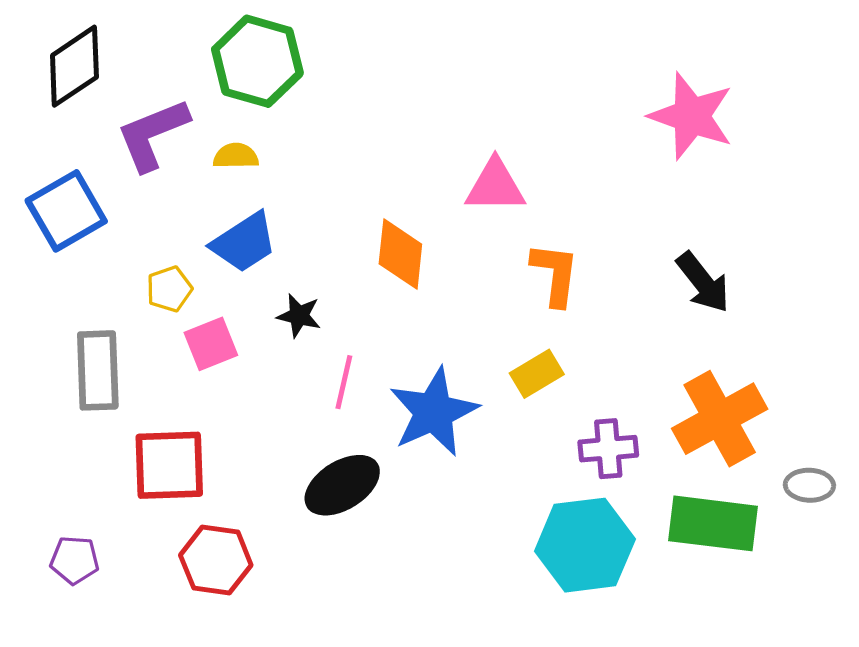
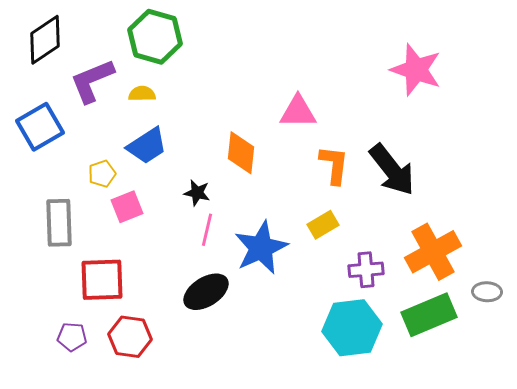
black arrow: (703, 282) -> (392, 170), moved, size x1.4
black star: (299, 316) -> (197, 193), moved
green rectangle: (713, 523) -> (429, 315), turned -30
purple pentagon: (74, 560) -> (72, 337), moved

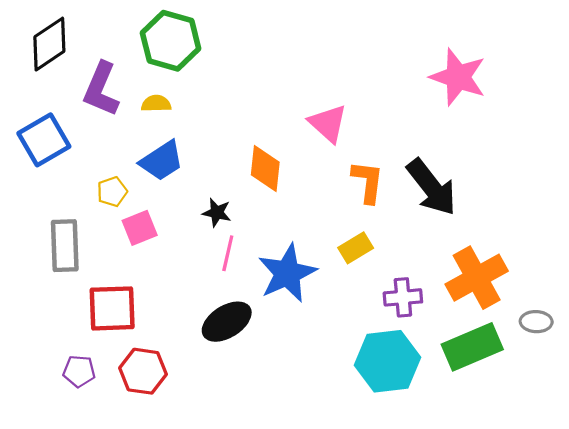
purple L-shape: (92, 81) -> (101, 89), turned -45
pink triangle: (298, 112) -> (328, 123), turned 42

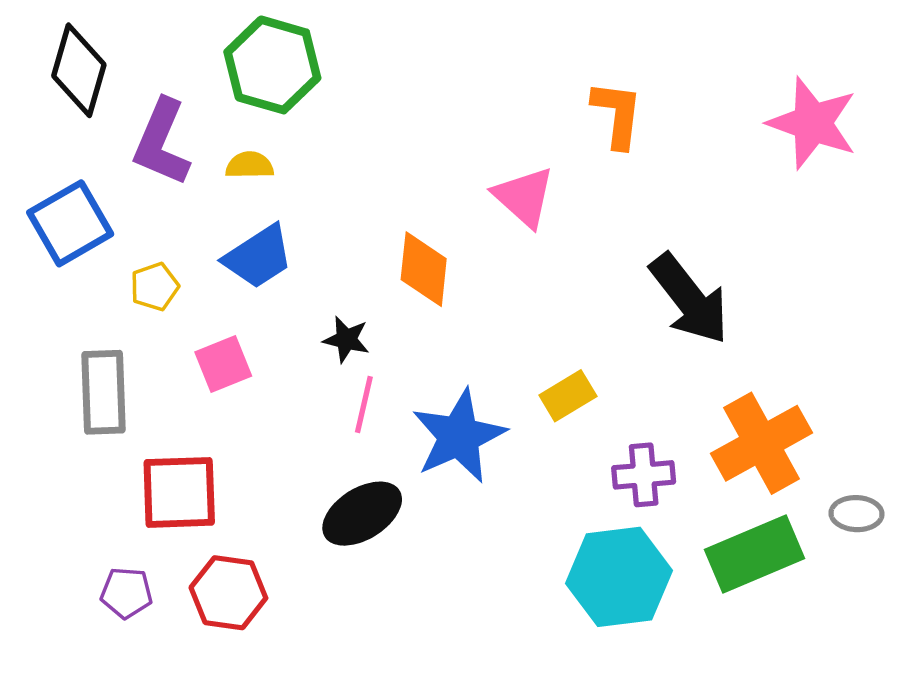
black diamond: (49, 44) -> (79, 70), turned -40
pink star: (458, 77) -> (813, 123), moved
orange L-shape: (368, 182) -> (617, 114), moved
yellow pentagon: (112, 192) -> (155, 287), moved

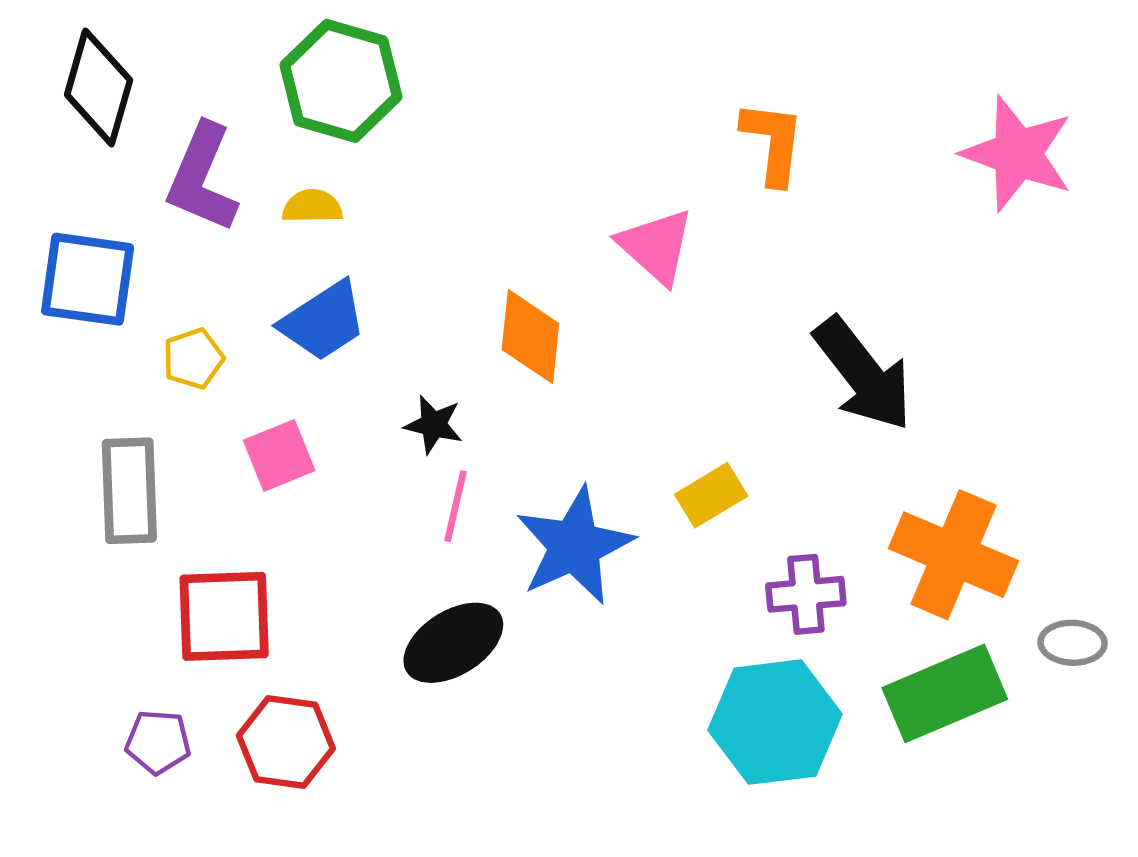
blue square: (70, 223) -> (88, 279), turned 38
orange cross: (761, 443) -> (954, 555), turned -38

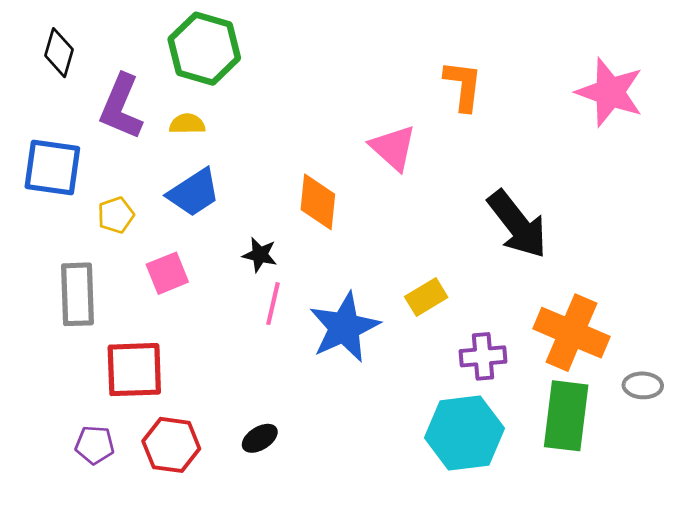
black diamond: (99, 88) -> (59, 53), size x0.7
black ellipse: (453, 643) -> (260, 438), moved, size x0.6
green rectangle: (945, 693) -> (566, 416), turned -60

